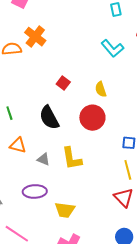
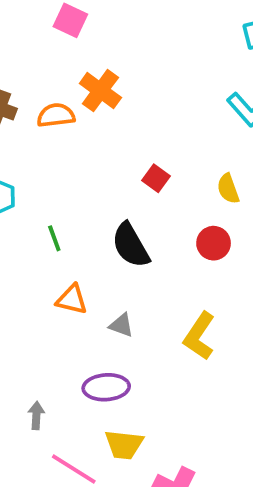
red circle: (92, 118) -> (214, 243), size x0.7
yellow L-shape: (72, 158) -> (199, 336), moved, turned 45
yellow trapezoid: (65, 210) -> (124, 445), moved

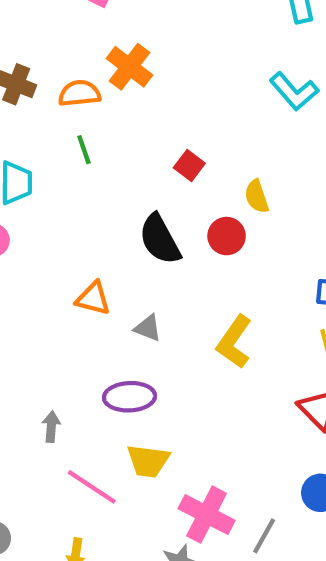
yellow semicircle: (228, 189) -> (257, 196), moved
green line: (54, 238) -> (84, 150), moved
red circle: (214, 243) -> (227, 236), moved

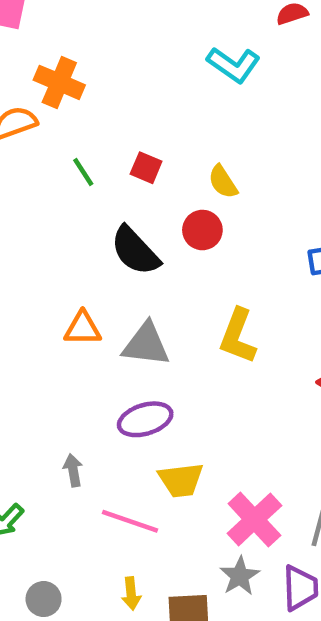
green line: (84, 150) -> (83, 172), moved
gray triangle: (148, 328) -> (146, 344), size x1.6
pink cross: (207, 515) -> (254, 520), turned 34

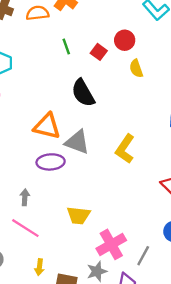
red circle: (202, 230) -> (125, 40), moved
orange triangle: (83, 328) -> (47, 126), size x1.4
purple ellipse: (145, 419) -> (51, 162), moved
pink line: (130, 521) -> (25, 228), moved

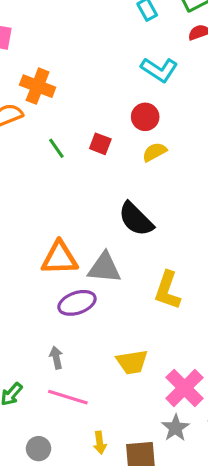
red circle: (125, 40) -> (145, 117), moved
yellow semicircle: (136, 68) -> (154, 152), turned 96
black semicircle: (83, 93) -> (136, 219), moved
yellow L-shape: (125, 149) -> (167, 290), moved

